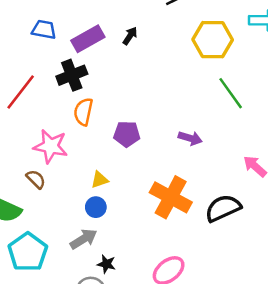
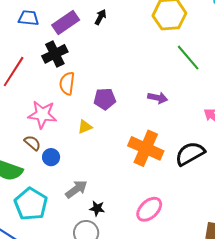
yellow triangle: (99, 180) -> (85, 127), moved
blue circle: (96, 207) -> (51, 157), moved

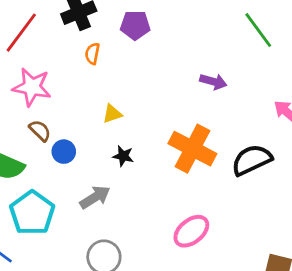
orange semicircle: (67, 83) -> (92, 54), size x0.7
purple pentagon: (105, 99) -> (135, 25), moved
pink star: (42, 114) -> (32, 87), moved
black star: (97, 208) -> (123, 156), moved

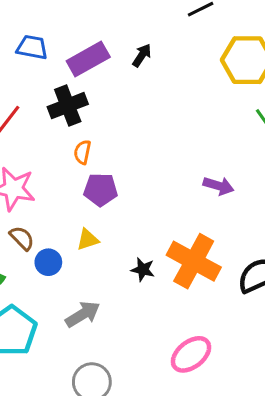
purple pentagon: (135, 25) -> (101, 190), moved
yellow triangle: (112, 114) -> (88, 240), moved
black star: (123, 156) -> (143, 270), moved

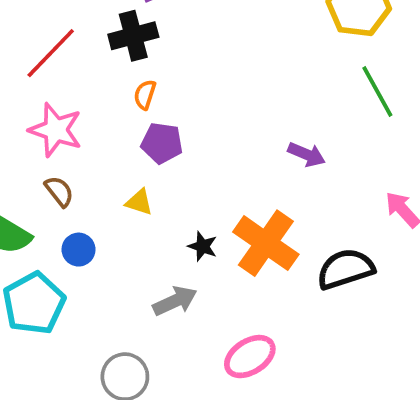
yellow triangle: (88, 240) -> (139, 202), turned 30
blue circle: (48, 262) -> (79, 250), moved
gray arrow: (83, 314) -> (175, 301), moved

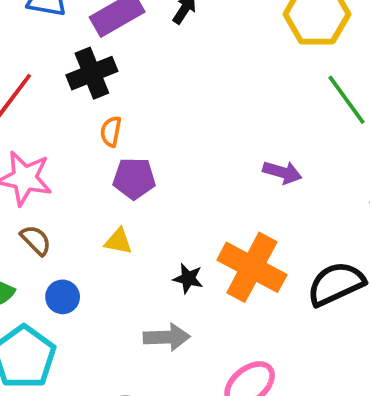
gray arrow: (175, 301) -> (167, 337), turned 30

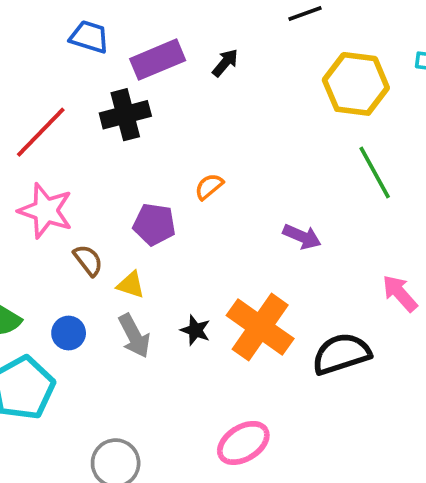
orange semicircle: (111, 131) -> (209, 187), moved, turned 32
brown semicircle: (36, 240) -> (88, 260), moved
gray arrow: (167, 337) -> (134, 336), moved, turned 57

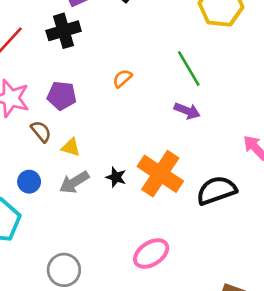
green line: (375, 173) -> (189, 69), moved
purple pentagon: (154, 224) -> (62, 96), moved
gray arrow: (134, 336) -> (74, 182), turned 88

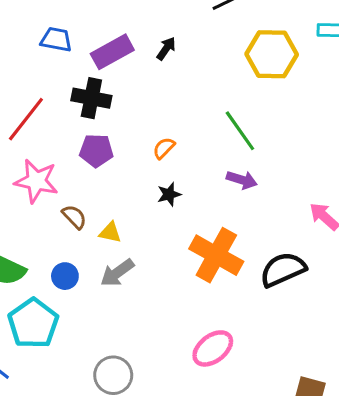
black cross: (64, 31) -> (91, 98), turned 32
purple pentagon: (62, 96) -> (96, 151), moved
black star: (116, 177) -> (169, 194), moved, turned -30

